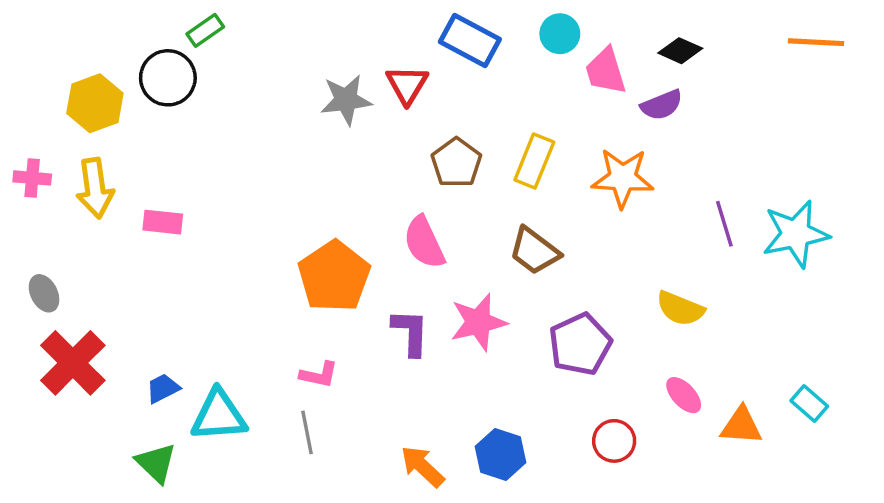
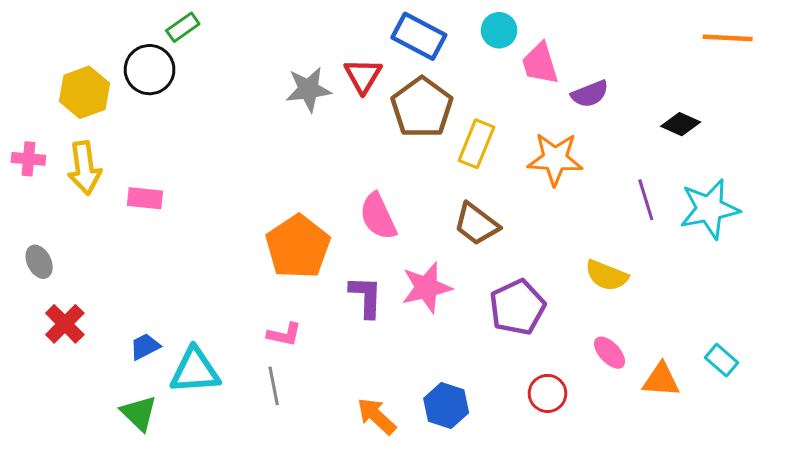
black diamond: (680, 51) -> (681, 124), moved
brown pentagon: (456, 163) -> (422, 107), moved, size x1.4
red cross: (73, 363) -> (65, 324), size x0.7

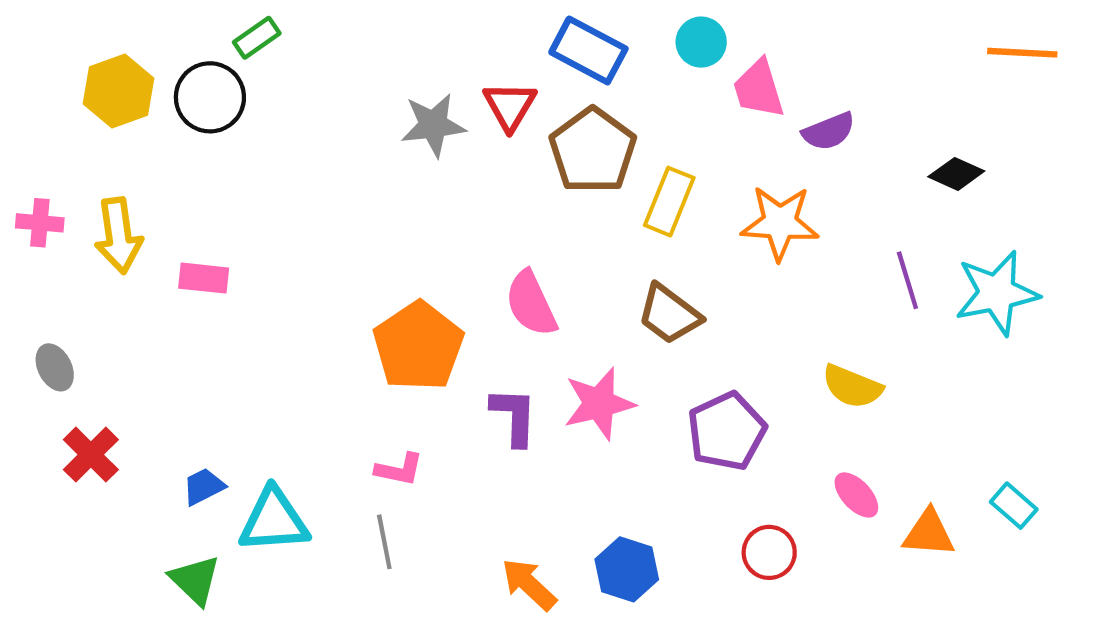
yellow hexagon: (84, 92) -> (119, 91), moved

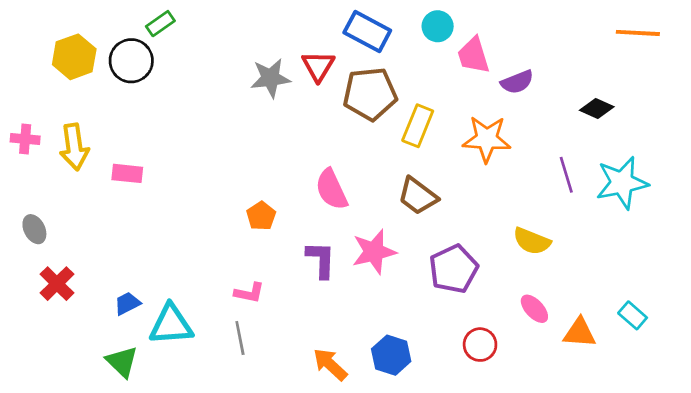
brown pentagon: (593, 150) -> (370, 94), turned 30
orange pentagon: (418, 346) -> (261, 216), size x0.5

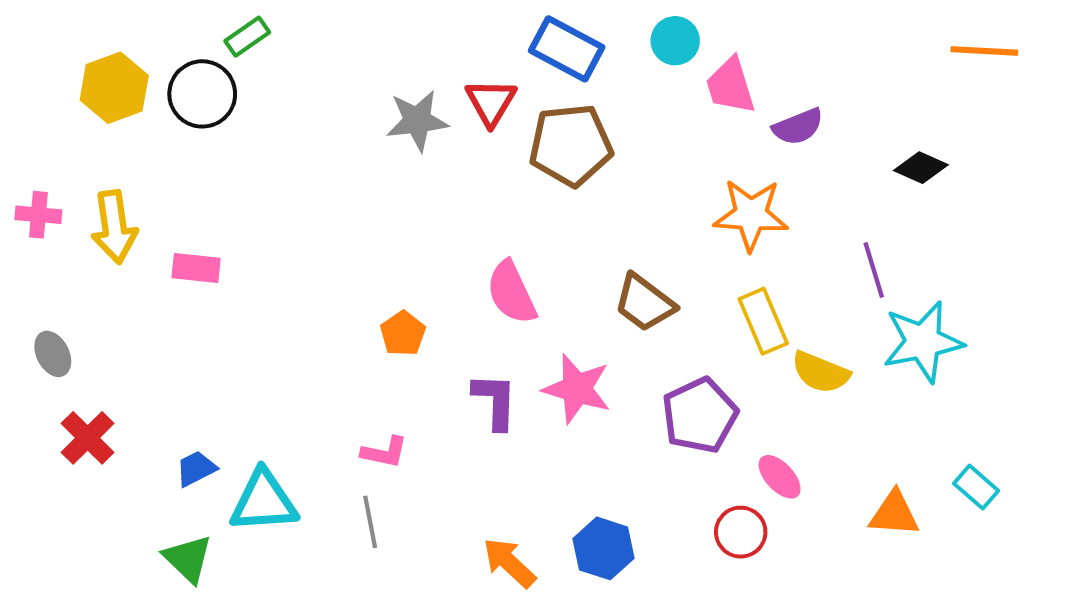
yellow rectangle: (418, 126) -> (763, 321), moved, turned -45
cyan star: (622, 183) -> (923, 342), moved
pink star: (374, 252) -> (577, 389), turned 30
pink ellipse: (534, 309) -> (780, 477), moved

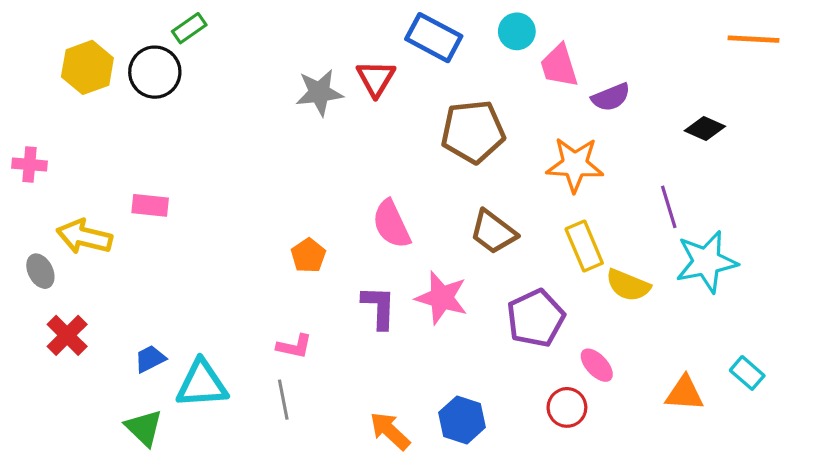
brown pentagon: (571, 145) -> (473, 132), moved
yellow arrow: (114, 227) -> (84, 237), moved, turned 112

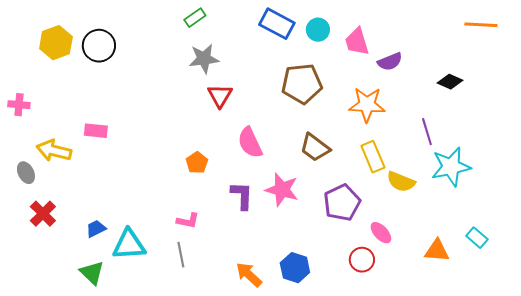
green rectangle: (189, 28) -> (195, 18), moved
cyan circle: (517, 31) -> (318, 30), moved
red triangle: (376, 78) -> (220, 96), moved

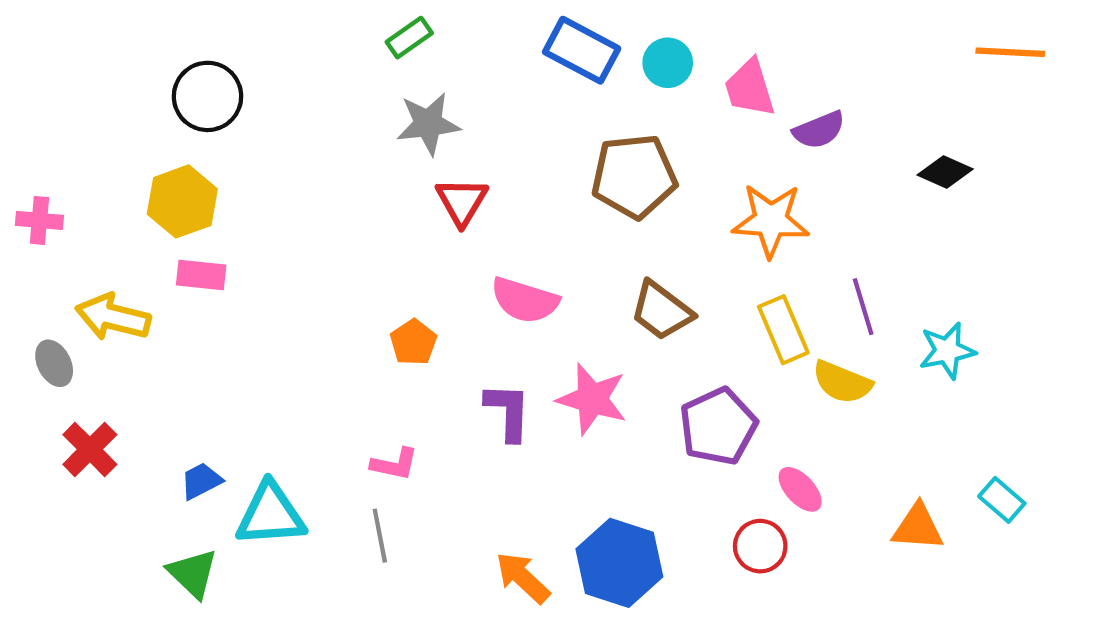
yellow hexagon: (56, 43) -> (182, 201), moved
purple line: (427, 132) -> (863, 307), moved
pink semicircle: (250, 143) -> (525, 300), turned -48
cyan star: (451, 167) -> (947, 351), size x0.7
blue hexagon: (295, 268) -> (619, 563), size x1.4

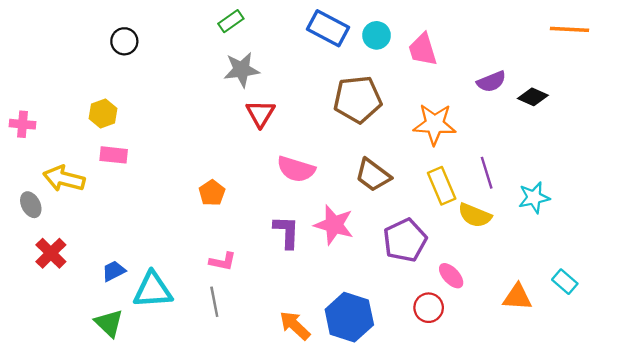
black circle: (207, 96) -> (124, 41), moved, size x0.7
purple semicircle: (819, 130) -> (491, 82), moved
yellow hexagon: (182, 201) -> (103, 114), size x0.7
orange pentagon: (413, 342) -> (212, 193), moved

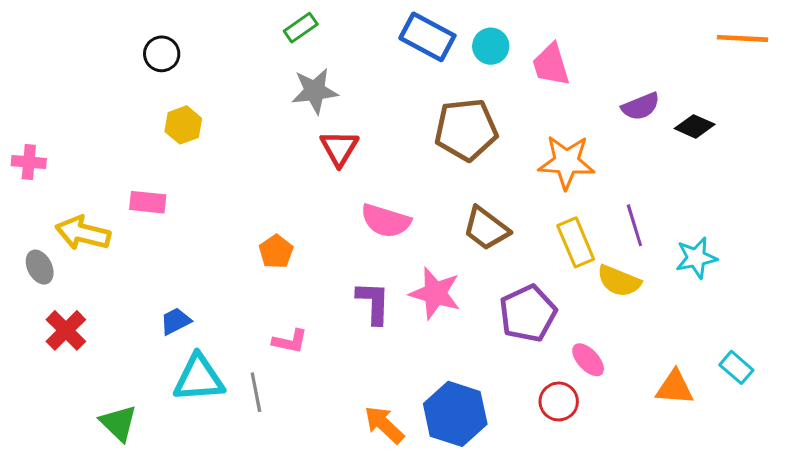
yellow hexagon: (103, 114) -> (183, 125), moved
blue trapezoid: (114, 271) -> (176, 321), moved
gray line: (214, 302) -> (256, 392), moved
green triangle: (109, 323) -> (118, 423), moved

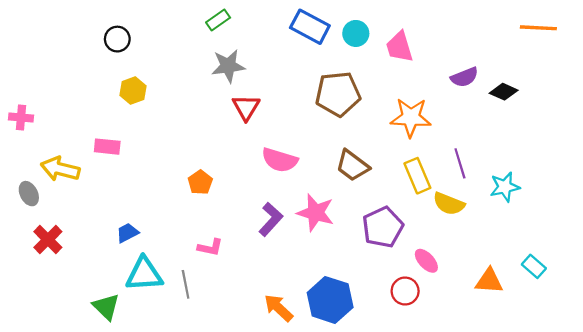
purple L-shape: (373, 303) -> (271, 219), turned 40
green triangle: (118, 423) -> (106, 307), moved

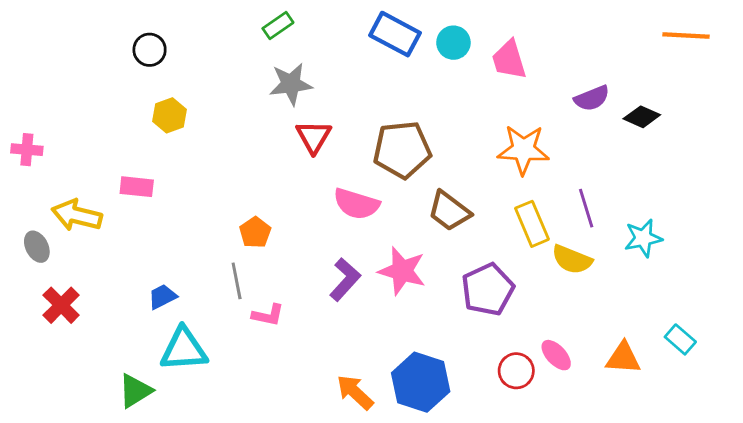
brown pentagon: (338, 94) -> (402, 150), moved
pink ellipse: (426, 261) -> (556, 355), moved
gray line: (186, 284) -> (237, 281), moved
green triangle: (106, 307) -> (135, 391), turned 44

